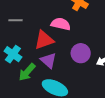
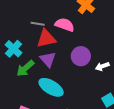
gray line: (15, 20) -> (38, 24), moved

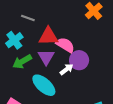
gray line: (38, 24) -> (28, 18), moved
pink semicircle: (65, 25) -> (65, 45), moved
white arrow: (102, 66) -> (67, 69), moved, turned 152

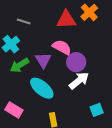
red triangle: (48, 36) -> (66, 20), moved
white arrow: (67, 69) -> (79, 81), moved, size x1.5

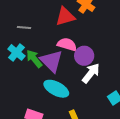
purple triangle: (43, 60) -> (51, 61), size x1.4
green arrow: (19, 65) -> (34, 59), moved, turned 96

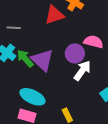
pink semicircle: (67, 44) -> (93, 42), moved
cyan ellipse: (56, 89) -> (32, 97), moved

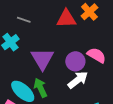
green arrow: (25, 58) -> (40, 88), moved

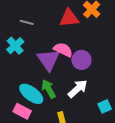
pink semicircle: (96, 55) -> (63, 50), moved
white arrow: (78, 80) -> (78, 89), moved

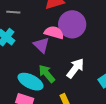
purple triangle: (48, 60) -> (41, 45), size x0.7
purple circle: (81, 60) -> (72, 24), moved, size x1.4

